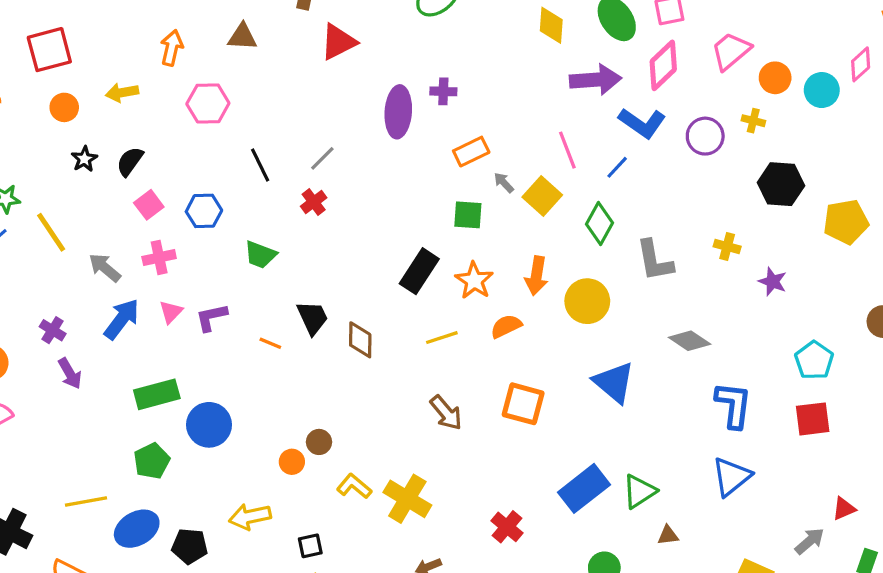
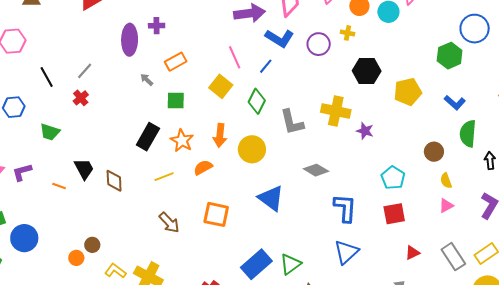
gray arrow: (504, 183) -> (147, 80), moved
yellow cross: (727, 246) -> (336, 111), size x1.8
red triangle: (844, 509) -> (412, 253), moved

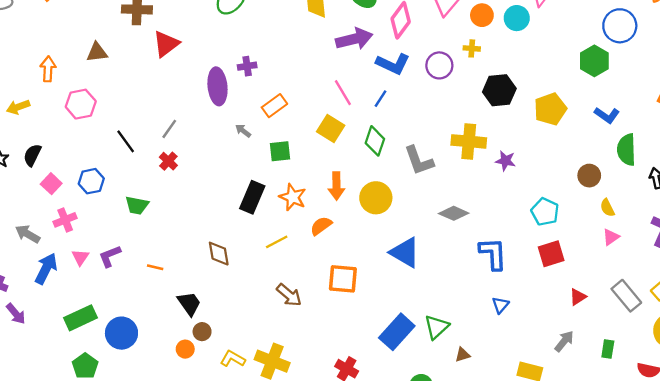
black trapezoid: (84, 169) -> (189, 303), moved
blue triangle: (346, 252) -> (500, 305), size x0.6

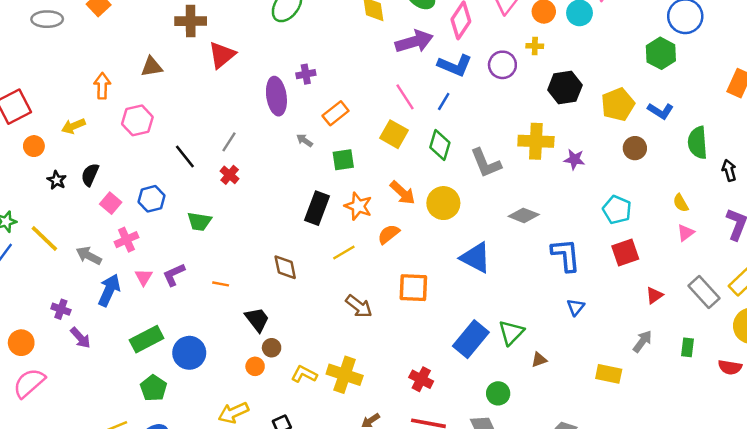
blue L-shape: (607, 115) -> (661, 111), moved
brown circle: (589, 176) -> (635, 148), moved
orange arrow: (336, 186) -> (403, 193), turned -44

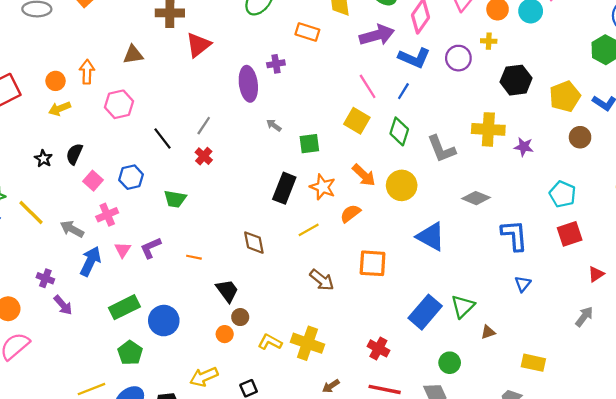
orange rectangle: (336, 113) -> (307, 32), moved, turned 55
orange circle: (34, 146) -> (56, 81), moved
yellow rectangle: (609, 374) -> (533, 363), moved

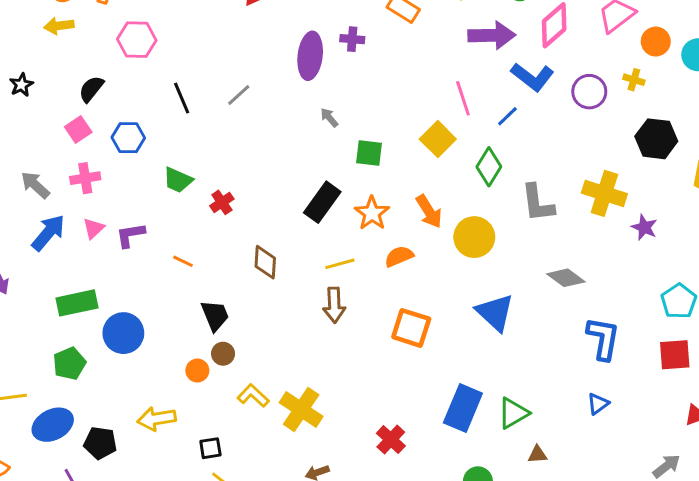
black semicircle: (74, 154) -> (91, 89), moved
red cross: (204, 156) -> (222, 202), moved
brown arrow: (322, 280) -> (334, 305), moved, turned 35
blue rectangle: (425, 312) -> (463, 408), turned -32

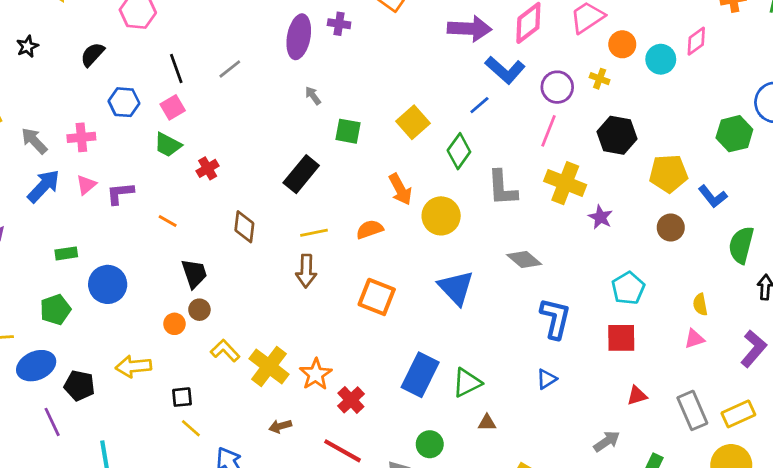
pink line: (463, 98) -> (549, 131), moved, turned 36
pink square: (78, 129) -> (173, 107), moved
orange star: (372, 213) -> (316, 374), moved
green rectangle: (77, 303) -> (66, 253), size x0.6

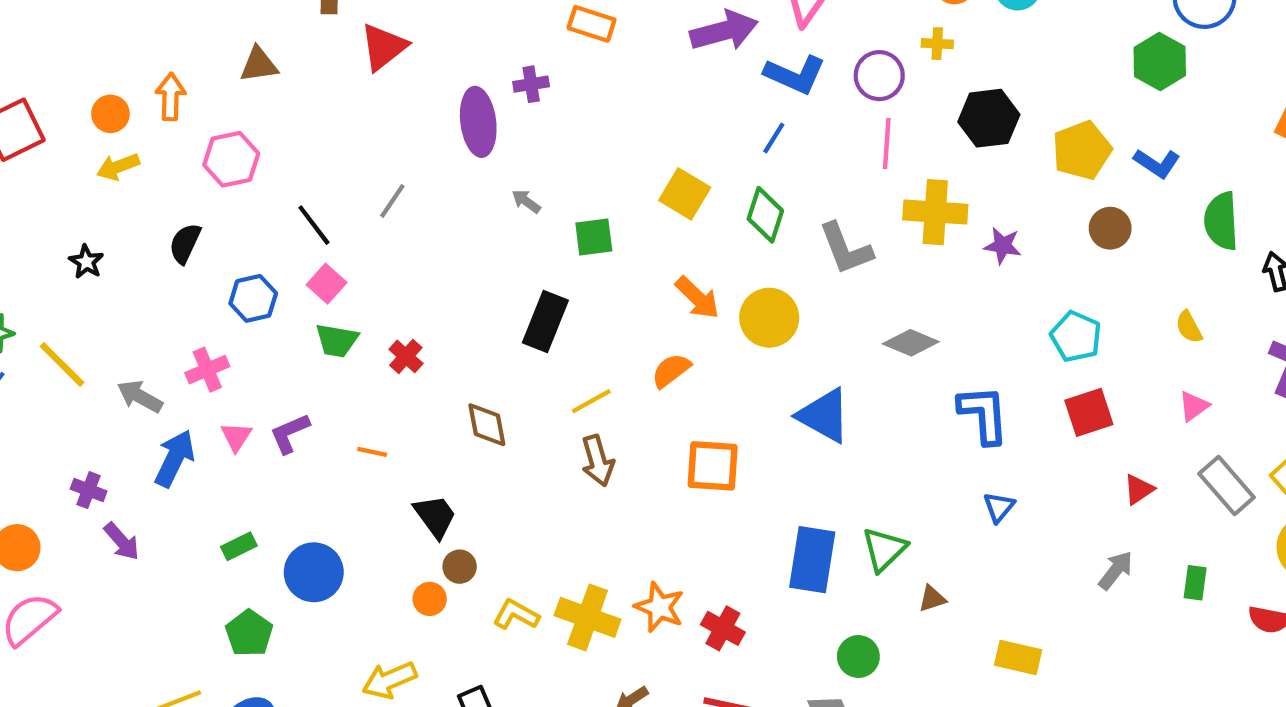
pink triangle: (694, 339) -> (1194, 406), moved

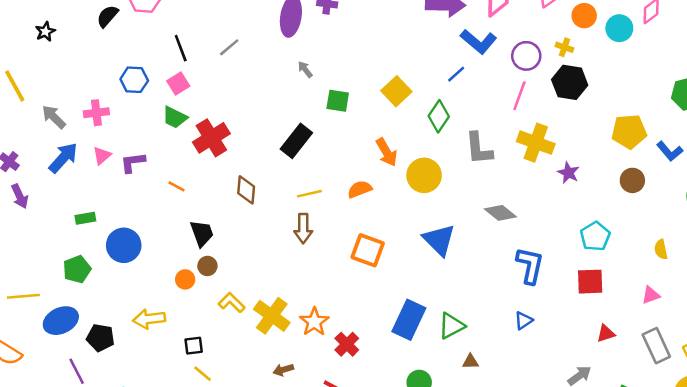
black hexagon: (989, 118) -> (570, 82), moved
black semicircle: (185, 243) -> (107, 16), moved
red cross: (406, 356) -> (211, 138), size x1.8

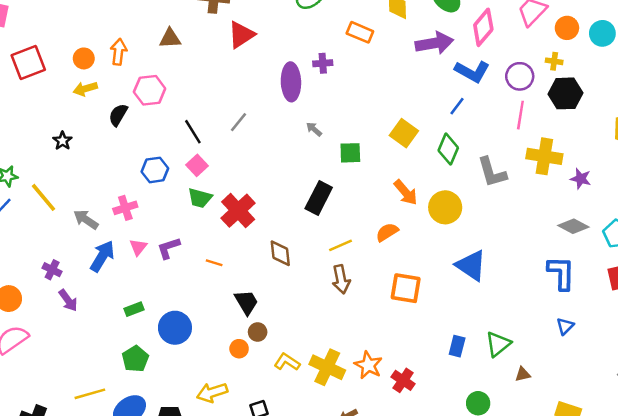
gray diamond: (500, 213) -> (573, 226), moved
blue rectangle: (409, 320) -> (457, 346), size x0.6

